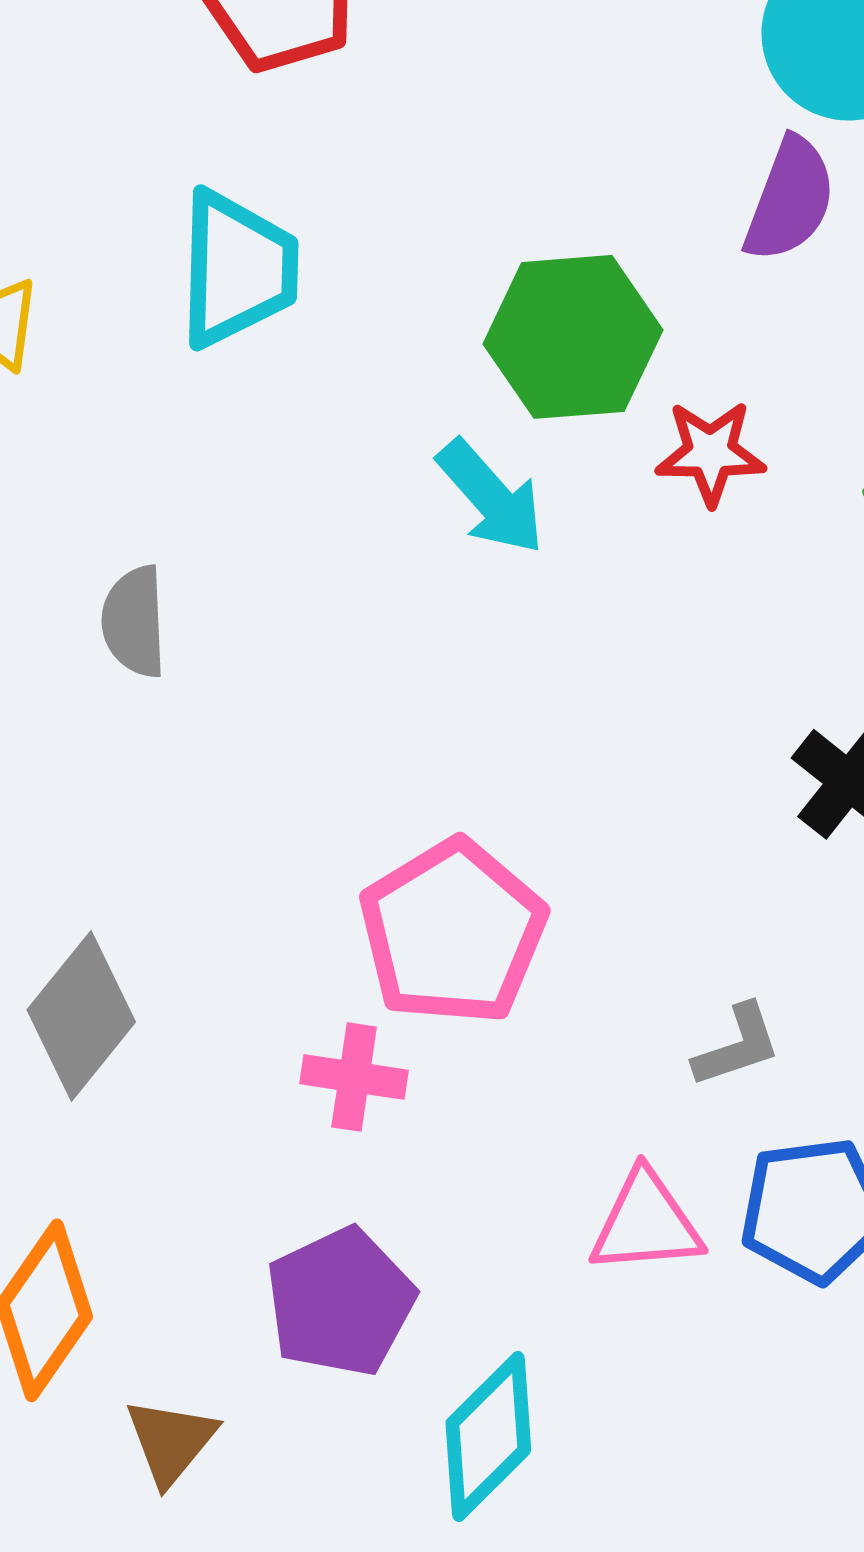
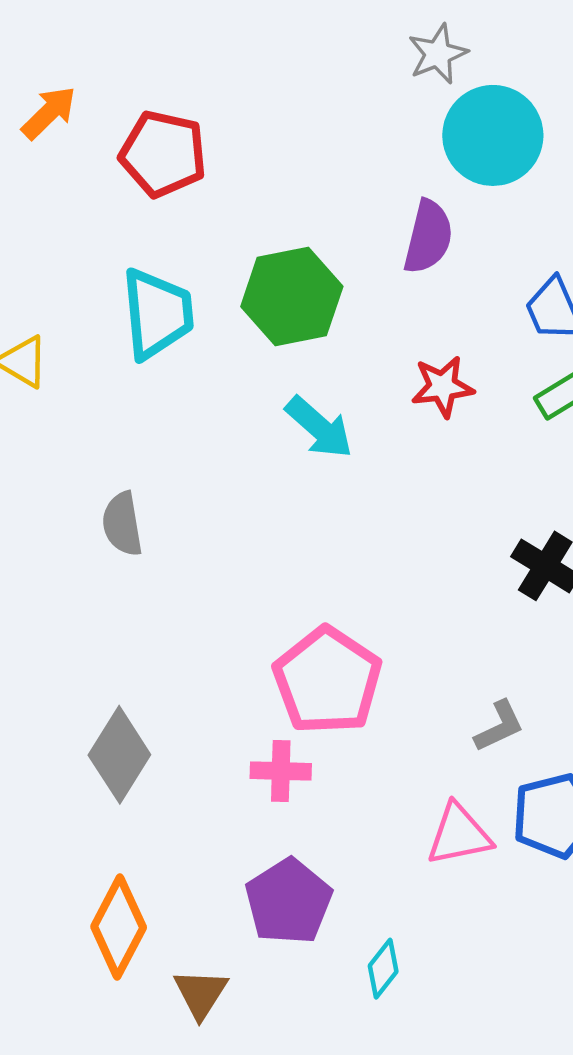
purple semicircle: (790, 199) -> (428, 237), moved
green hexagon: (573, 337) -> (292, 297), moved
cyan diamond: (488, 1437) -> (383, 969), size x0.6

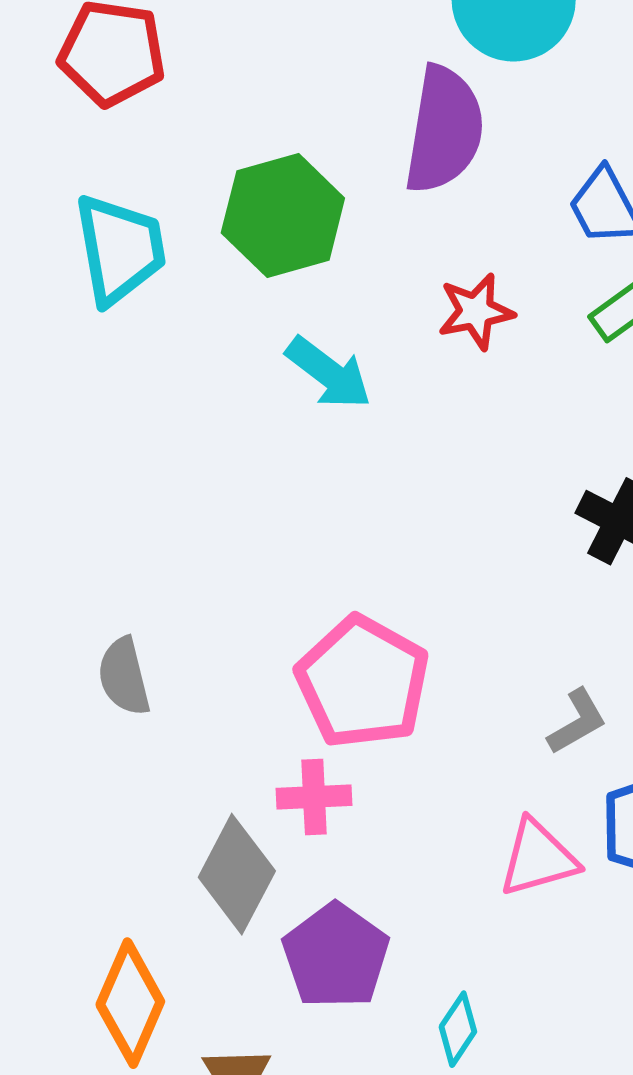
purple semicircle: (428, 237) -> (444, 130), size x1.4
gray semicircle: (122, 524) -> (124, 677), moved
gray diamond: (119, 755) -> (237, 874), moved

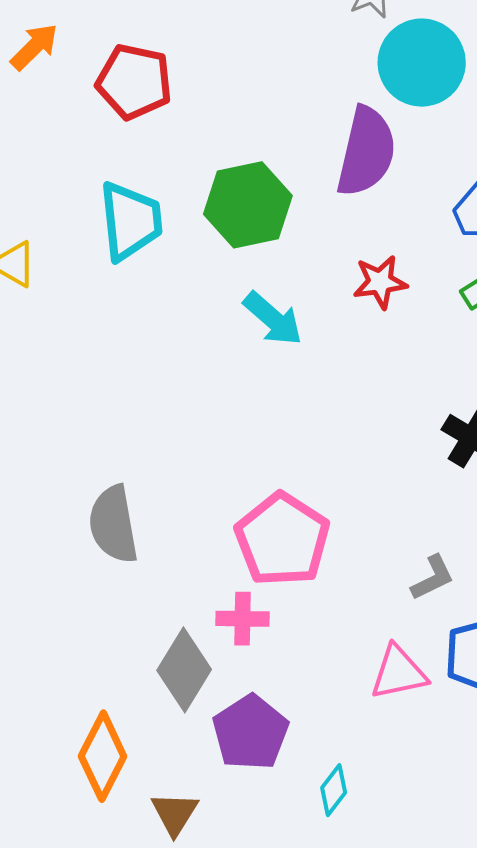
gray semicircle: (124, 677) -> (113, 524), size x1.4

